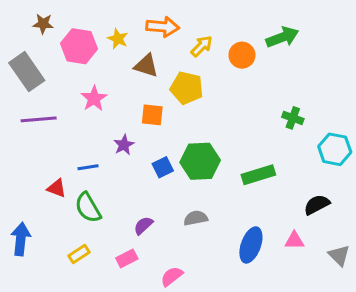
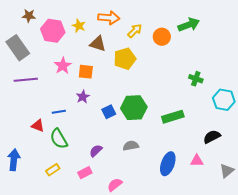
yellow pentagon: (187, 88) -> (125, 59), turned -30
orange square: (152, 115) -> (86, 72), moved
gray triangle: (339, 255) -> (227, 171), turned 35

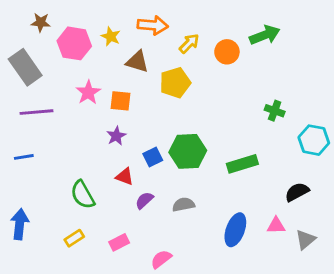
blue line: (59, 112) -> (24, 157), moved
red triangle: (38, 126) -> (125, 177), moved
purple semicircle: (96, 151) -> (144, 200), moved
gray triangle: (227, 171) -> (305, 240), moved

